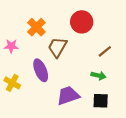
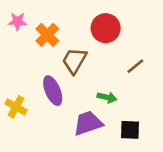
pink star: (11, 46) -> (17, 21), moved
green arrow: (99, 76) -> (107, 97), moved

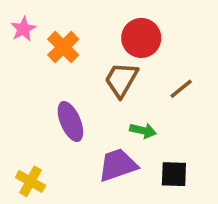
pink star: (17, 21) -> (23, 29), turned -30
brown trapezoid: (74, 61) -> (121, 80), moved
yellow cross: (16, 107) -> (30, 181), moved

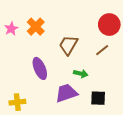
pink star: (23, 29) -> (11, 29), moved
red circle: (141, 38) -> (109, 25), moved
yellow cross: (30, 181) -> (17, 102), turned -35

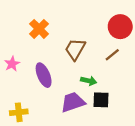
pink star: (11, 29) -> (12, 64), moved
black square: (98, 98) -> (101, 100), moved

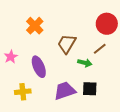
green arrow: (89, 81) -> (85, 63), moved
yellow cross: (19, 112) -> (23, 92), moved

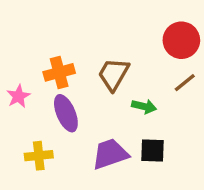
orange cross: (35, 26) -> (59, 72), moved, turned 30
brown line: (100, 49) -> (185, 83), moved

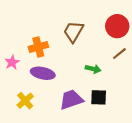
brown trapezoid: (113, 74) -> (73, 32), moved
purple ellipse: (66, 113) -> (43, 73), turned -55
yellow cross: (39, 156) -> (25, 101), turned -35

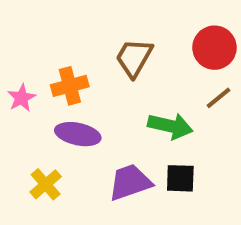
pink star: (12, 62) -> (22, 98), moved
green arrow: (93, 69) -> (170, 126), size x1.5

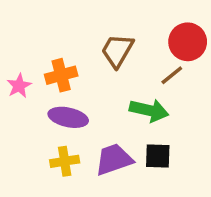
brown line: (219, 98) -> (172, 75), moved
yellow cross: (46, 184) -> (65, 161), moved, turned 32

